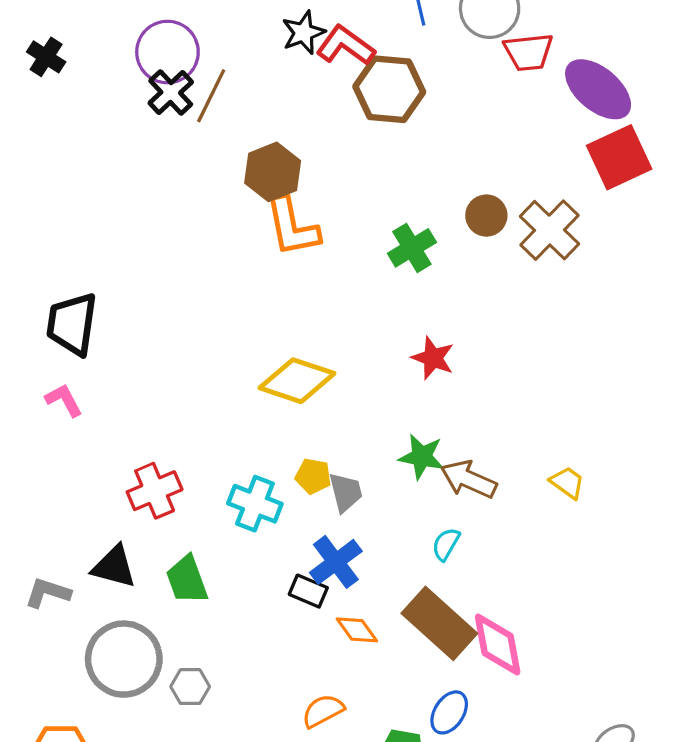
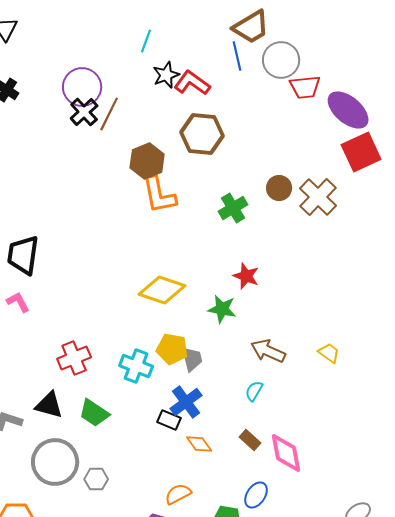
brown hexagon: (389, 89) -> (202, 134), moved
green star: (422, 457) -> (222, 309), moved
yellow pentagon: (313, 476) -> (172, 349), size x1.4
green trapezoid: (187, 580) -> (94, 413), turned -36
brown rectangle: (439, 623) -> (250, 440), size x0.5

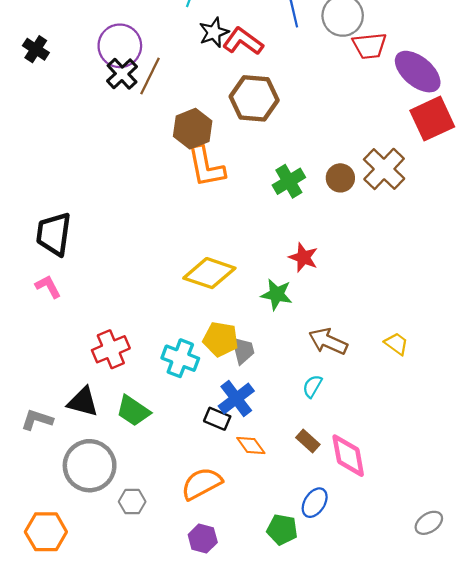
brown circle: (279, 188) -> (340, 178), moved
gray hexagon: (96, 479) -> (132, 502), moved
orange semicircle: (178, 494) -> (202, 484), moved, size x1.4

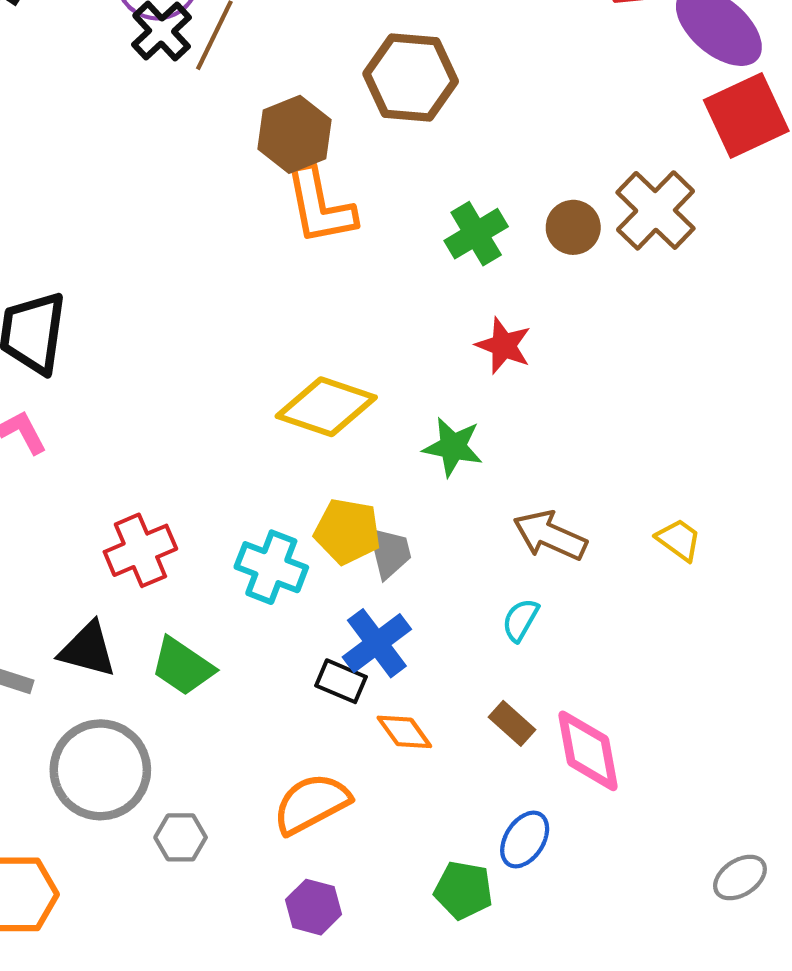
red star: (303, 257) -> (504, 346), moved

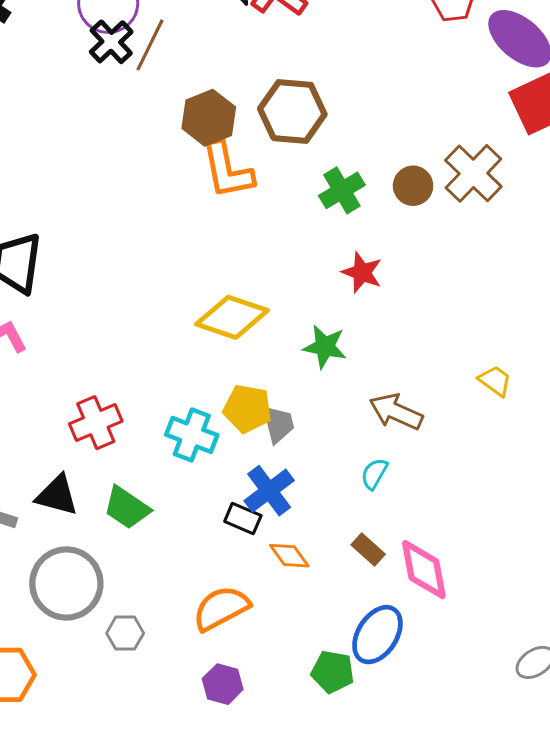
brown hexagon: (411, 77) -> (292, 111), moved
yellow trapezoid: (679, 540) -> (495, 381), moved
blue ellipse: (525, 840) -> (377, 635), size x1.4

